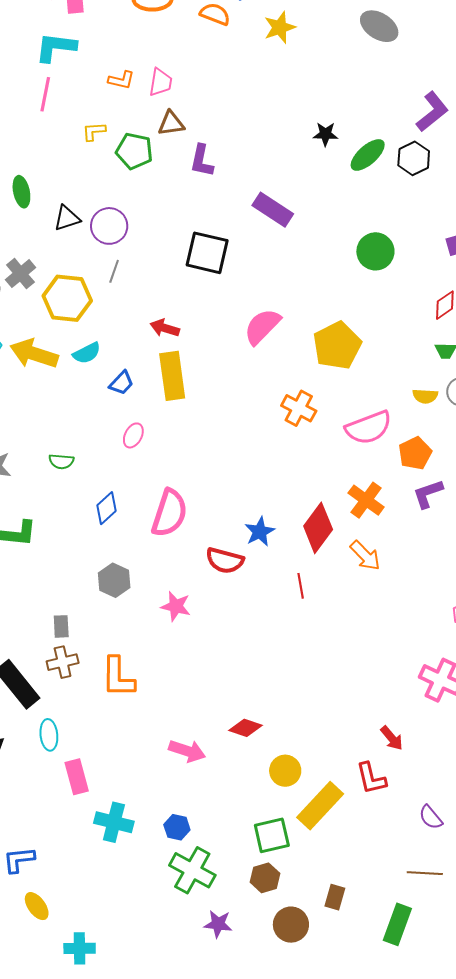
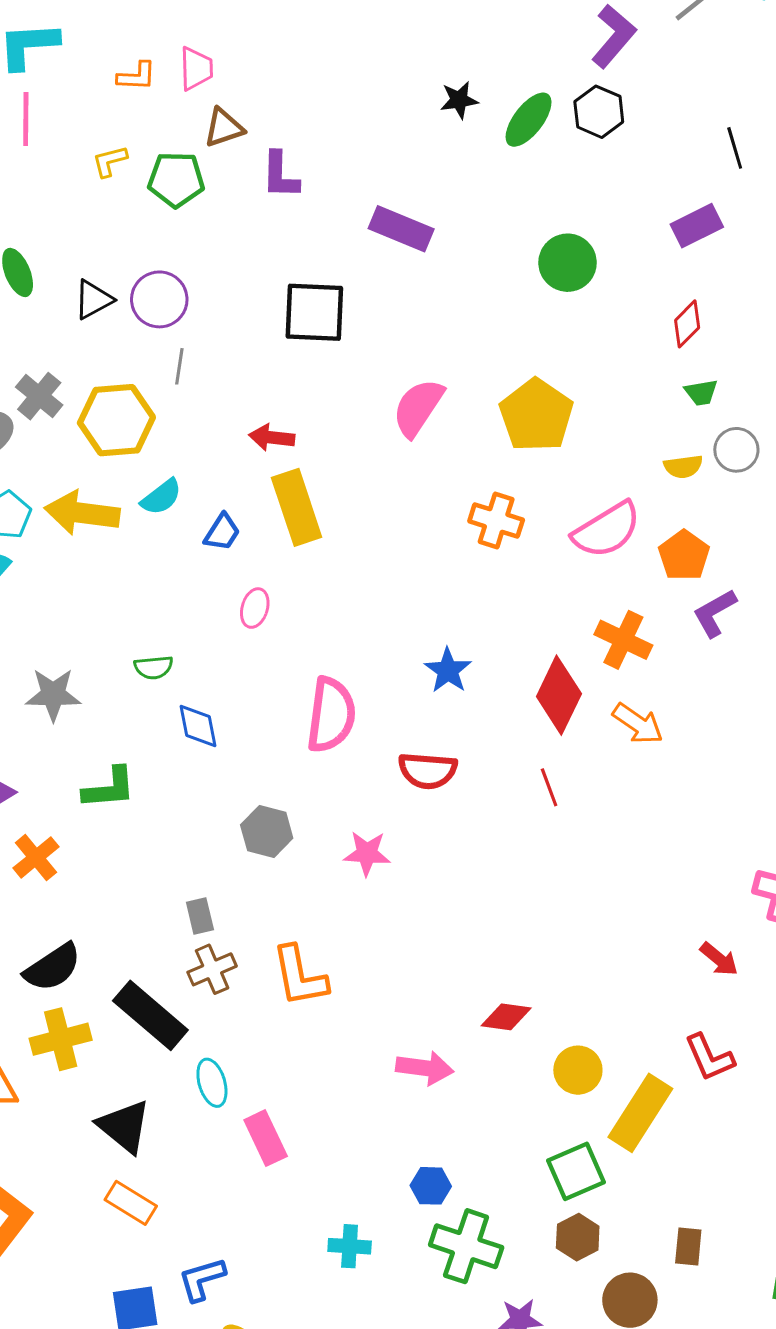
blue diamond: (106, 508) -> (198, 726), moved, turned -48
blue star: (260, 532) -> (448, 670), moved
red arrow: (392, 738) -> (719, 959), moved
cyan cross: (114, 822) -> (350, 1246), moved, size x0.7

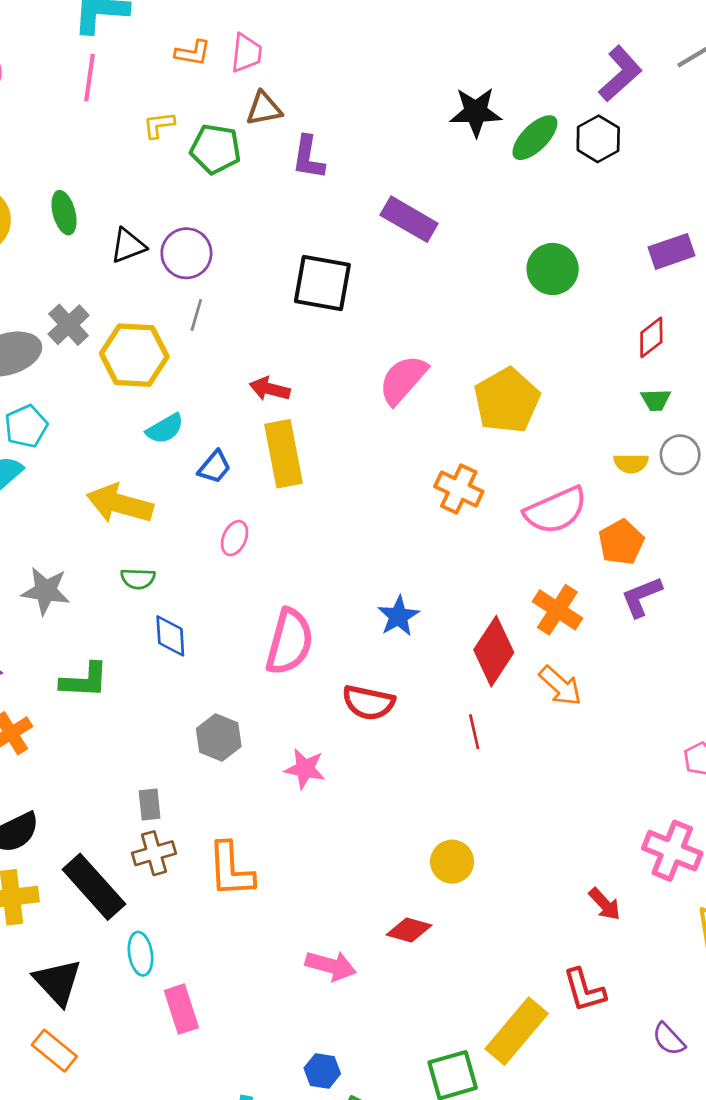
black star: (459, 100) -> (476, 112), size x1.5
yellow arrow: (82, 513) -> (120, 504), moved
yellow circle: (578, 1070) -> (452, 862), moved

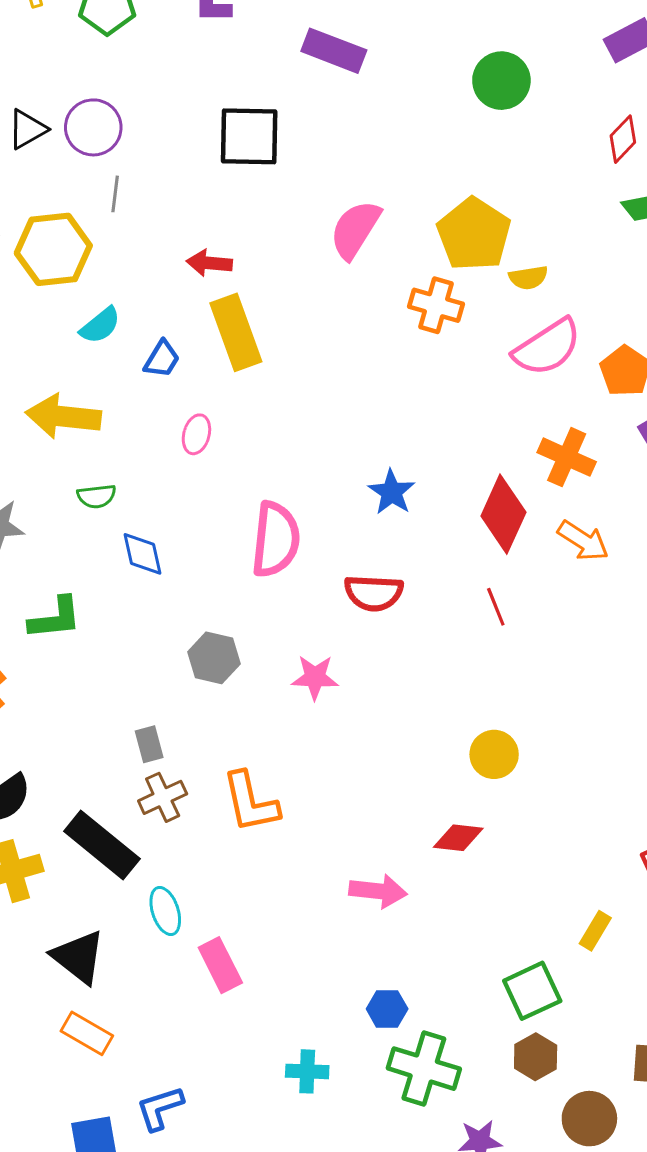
yellow semicircle: (631, 463) -> (528, 278), moved
orange cross: (459, 489) -> (436, 305), moved
yellow rectangle: (517, 1031) -> (595, 931), size x0.5

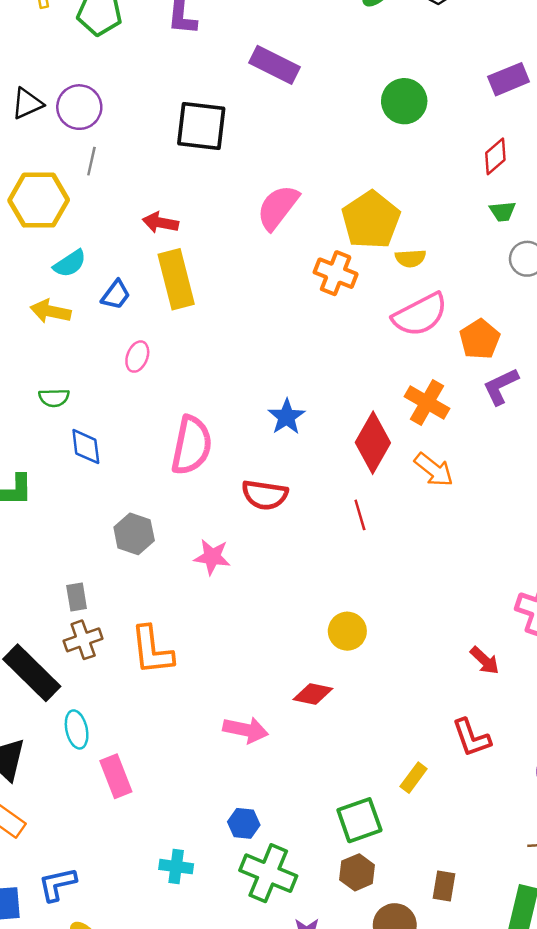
yellow arrow: (63, 416) -> (51, 311), moved, size x0.7

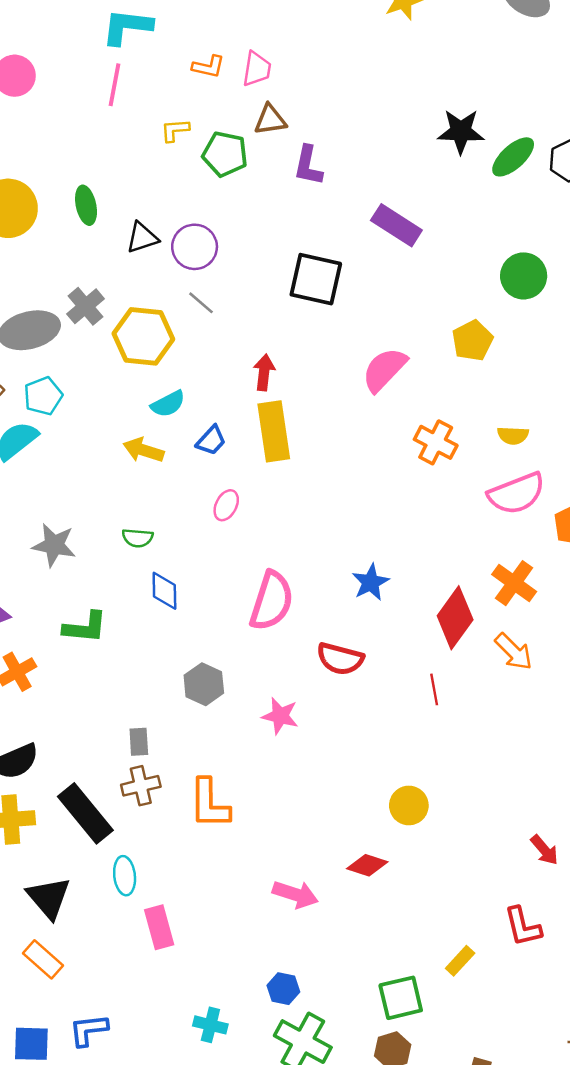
gray line: (91, 161) -> (201, 303), turned -68
yellow pentagon: (371, 220) -> (473, 341), moved, size x0.7
red arrow: (160, 223) -> (264, 372), turned 80

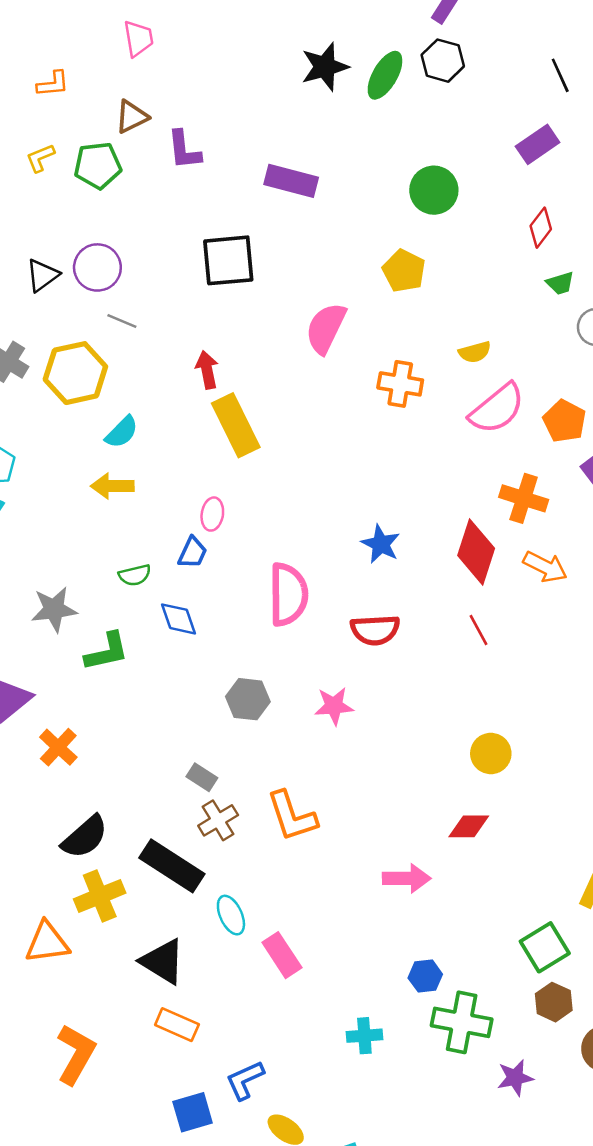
pink trapezoid: (257, 69) -> (138, 38), moved
blue trapezoid: (211, 440) -> (192, 553), moved
green L-shape: (85, 627) -> (107, 652), moved
gray rectangle: (139, 742) -> (202, 777), turned -36

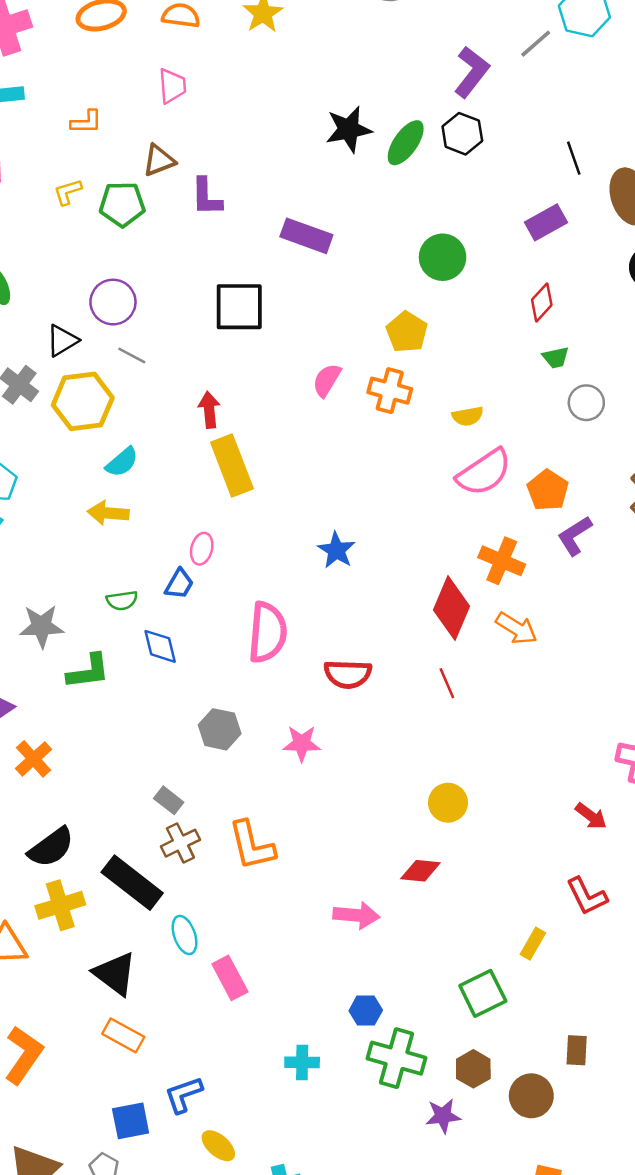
black triangle: (42, 275) -> (62, 341), moved
pink semicircle: (326, 328) -> (327, 380), size x0.7
orange cross: (400, 384) -> (390, 391), moved
blue star: (381, 544) -> (336, 550), moved
brown hexagon: (554, 1002) -> (473, 1069), moved

